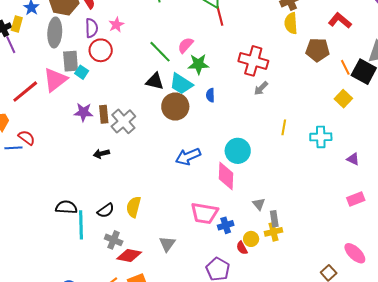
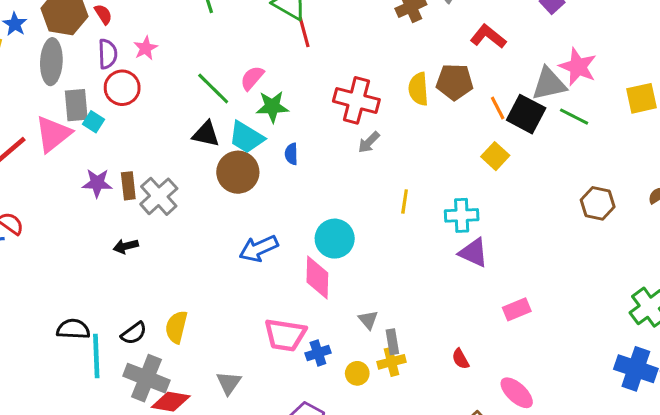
yellow semicircle: (291, 23) -> (418, 89), moved
purple triangle: (353, 159) -> (473, 253), moved, size x1.5
gray cross: (114, 240) -> (146, 378), size x1.6
red semicircle: (242, 248) -> (461, 359), moved

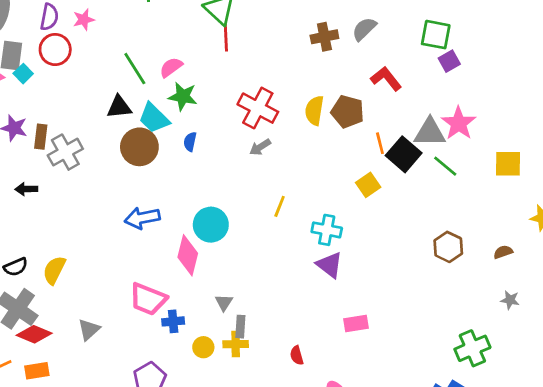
black triangle: (206, 134) -> (119, 107), turned -32

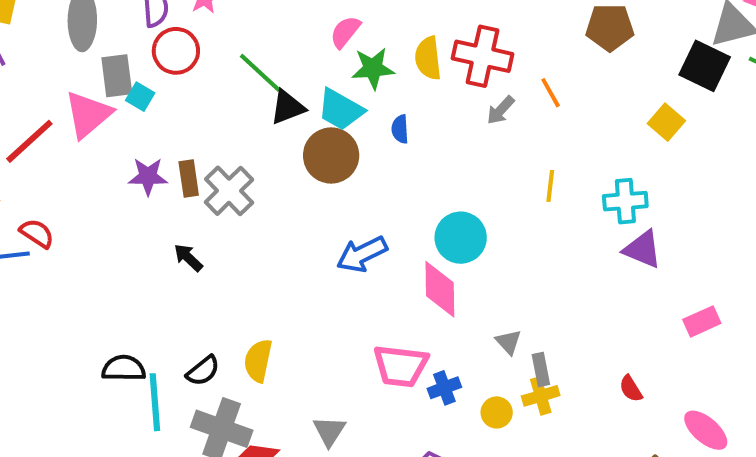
green line: (135, 69) -> (260, 73), moved
yellow semicircle: (314, 111) -> (428, 58), moved
orange line: (380, 143) -> (551, 93), moved
black arrow: (26, 189) -> (188, 258), turned 60

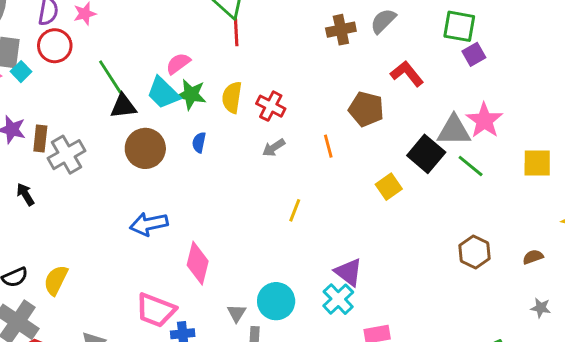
red cross: (482, 56) -> (271, 106), size x0.7
orange line: (551, 93) -> (328, 146), moved
cyan trapezoid: (341, 110) -> (163, 93), moved
cyan cross: (625, 201) -> (338, 299), moved, turned 36
cyan circle: (461, 238) -> (276, 301), moved

